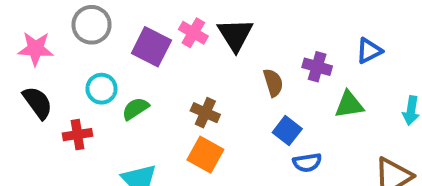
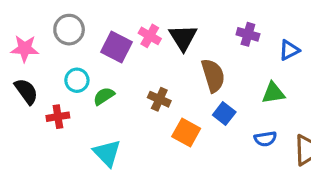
purple cross: (317, 67) -> (248, 34), moved
brown semicircle: (273, 83) -> (213, 75), size x1.5
orange square: (205, 155) -> (186, 132), moved
blue semicircle: (307, 163) -> (265, 139), moved

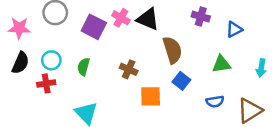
black triangle: (183, 37) -> (148, 19), turned -35
cyan circle: (77, 80) -> (51, 60), moved
black semicircle: (26, 91) -> (20, 63), turned 60
green semicircle: (104, 96) -> (84, 67), turned -42
orange square: (186, 132) -> (151, 96), turned -30

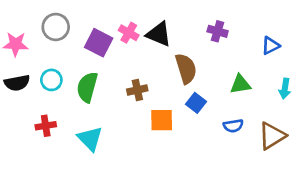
blue triangle: (234, 29) -> (270, 46), moved
black semicircle: (20, 63) -> (17, 83), turned 55
green semicircle: (84, 67) -> (87, 87), size x1.5
brown cross: (129, 69) -> (137, 90), turned -36
red cross: (46, 83) -> (46, 126), moved

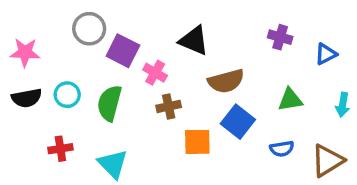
gray circle: (56, 27) -> (89, 29), moved
purple cross: (218, 31) -> (280, 37), moved
pink cross: (129, 33) -> (155, 73), moved
brown semicircle: (186, 69) -> (226, 81), turned 92
blue square: (196, 103) -> (238, 122), size x1.4

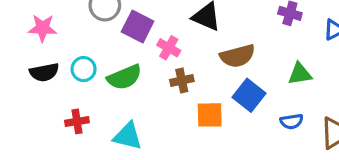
green semicircle: (109, 103) -> (124, 77), turned -128
cyan triangle: (113, 164) -> (128, 136), turned -32

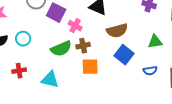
green semicircle: (124, 77) -> (61, 49), moved
orange square: (210, 115) -> (90, 67), moved

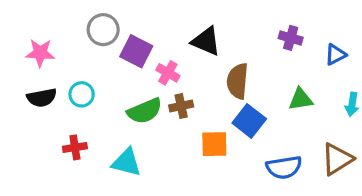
brown semicircle: (117, 31) -> (238, 81), turned 110
orange square: (90, 67) -> (214, 144), moved
blue semicircle: (150, 71) -> (284, 167), moved, size x1.5

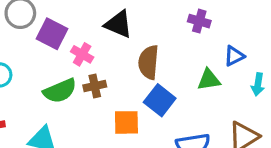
blue triangle: (335, 55) -> (234, 56), moved

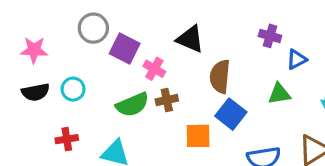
blue triangle: (234, 56) -> (297, 59), moved

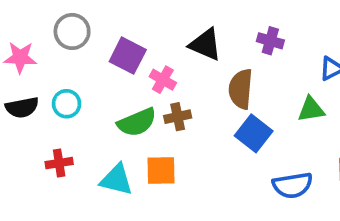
gray circle: (93, 28) -> (72, 32), moved
purple cross: (270, 36) -> (270, 41), moved
orange square: (198, 136) -> (161, 170), moved

